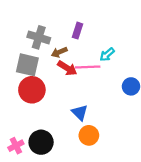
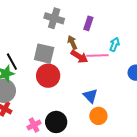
gray cross: (39, 37) -> (54, 18), moved
brown arrow: (59, 52) -> (72, 42), turned 88
cyan arrow: (107, 55) -> (115, 44), turned 152

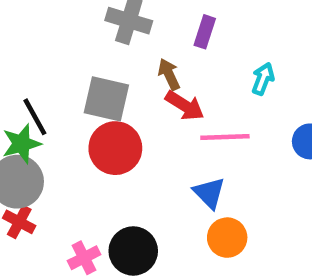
pink line: (97, 56) -> (225, 137), moved

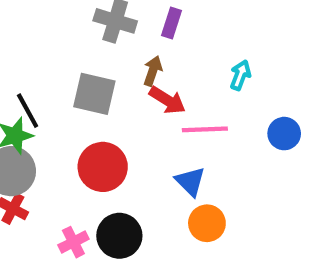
purple rectangle: (205, 32) -> (171, 23), moved
brown arrow: (169, 74) -> (153, 71), turned 44
red circle: (115, 148) -> (103, 167), moved

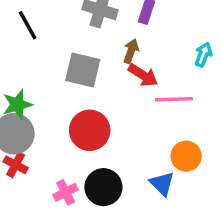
black line: (28, 111) -> (28, 25), moved
blue triangle: (190, 182) -> (162, 184), moved
orange circle: (207, 223) -> (186, 156), moved

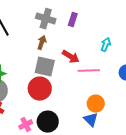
brown arrow: (131, 51) -> (42, 43), moved
gray square: (83, 70) -> (45, 67), moved
blue triangle: (162, 184) -> (91, 120), moved

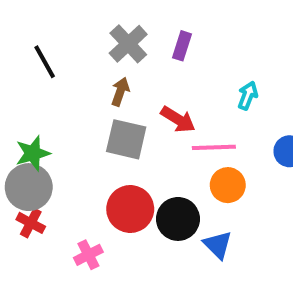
gray cross: (46, 19) -> (128, 44), turned 30
red circle: (40, 89) -> (130, 209), moved
orange circle: (96, 104) -> (228, 185), moved
black circle: (48, 122) -> (178, 219), moved

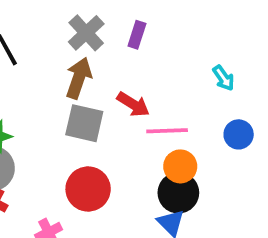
brown arrow: (120, 92) -> (79, 78), size x1.5
cyan arrow: (248, 96) -> (224, 78), moved, turned 124
black circle: (178, 219) -> (178, 193), moved

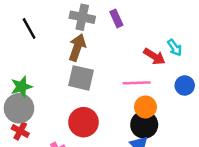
gray cross: (86, 33) -> (82, 17), turned -35
purple rectangle: (137, 35) -> (116, 18), turned -42
red arrow: (133, 104) -> (154, 56), moved

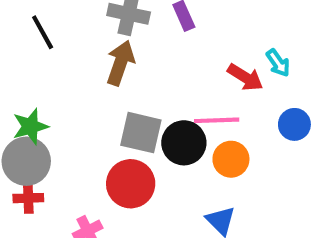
gray square: (81, 78) -> (141, 133), moved
black circle: (144, 125) -> (184, 143), moved
red cross: (20, 131) -> (28, 198), turned -30

